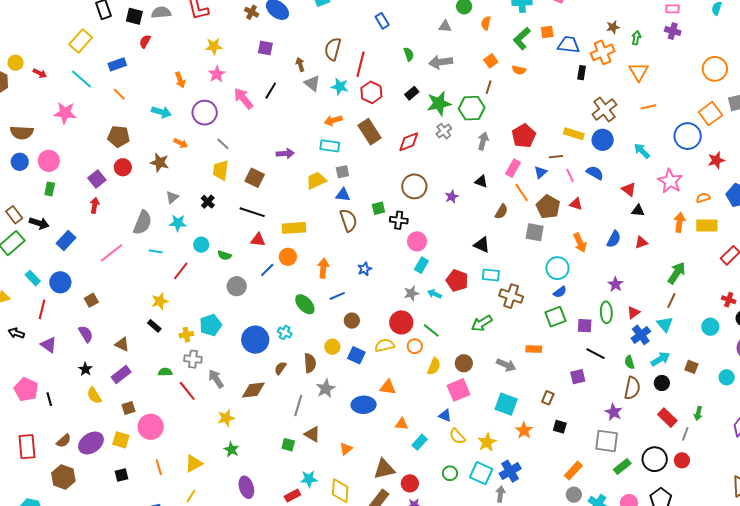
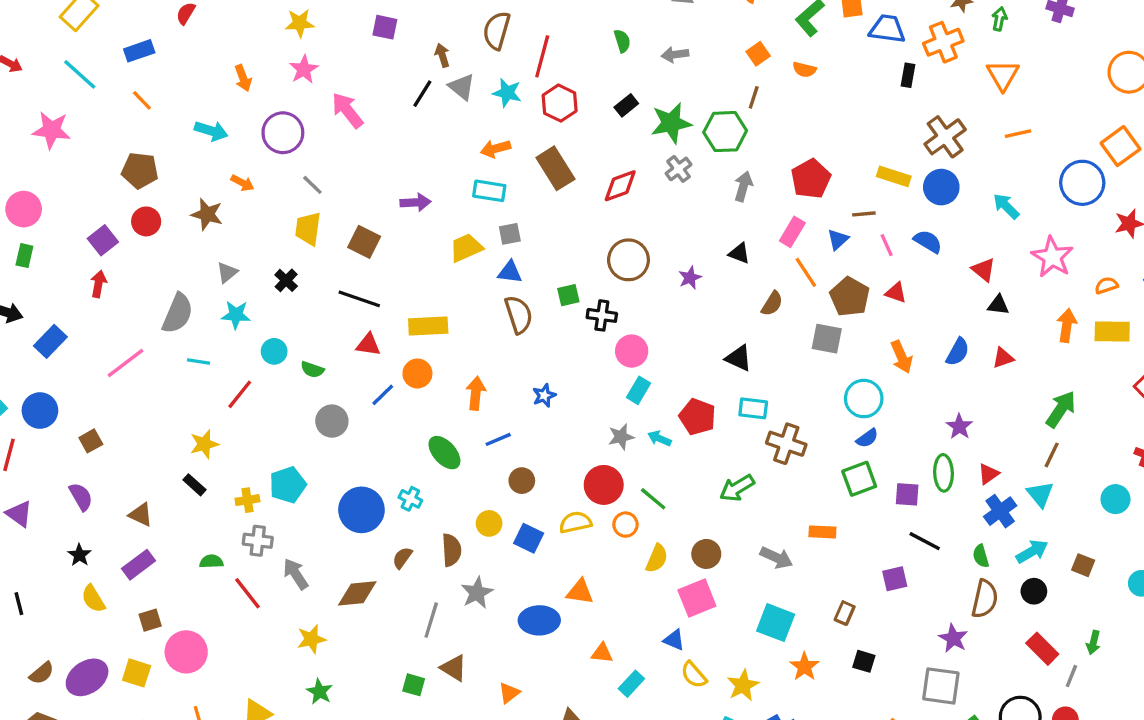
gray arrow: (441, 62) -> (675, 54), size x0.7
black line: (271, 91) -> (422, 94), moved

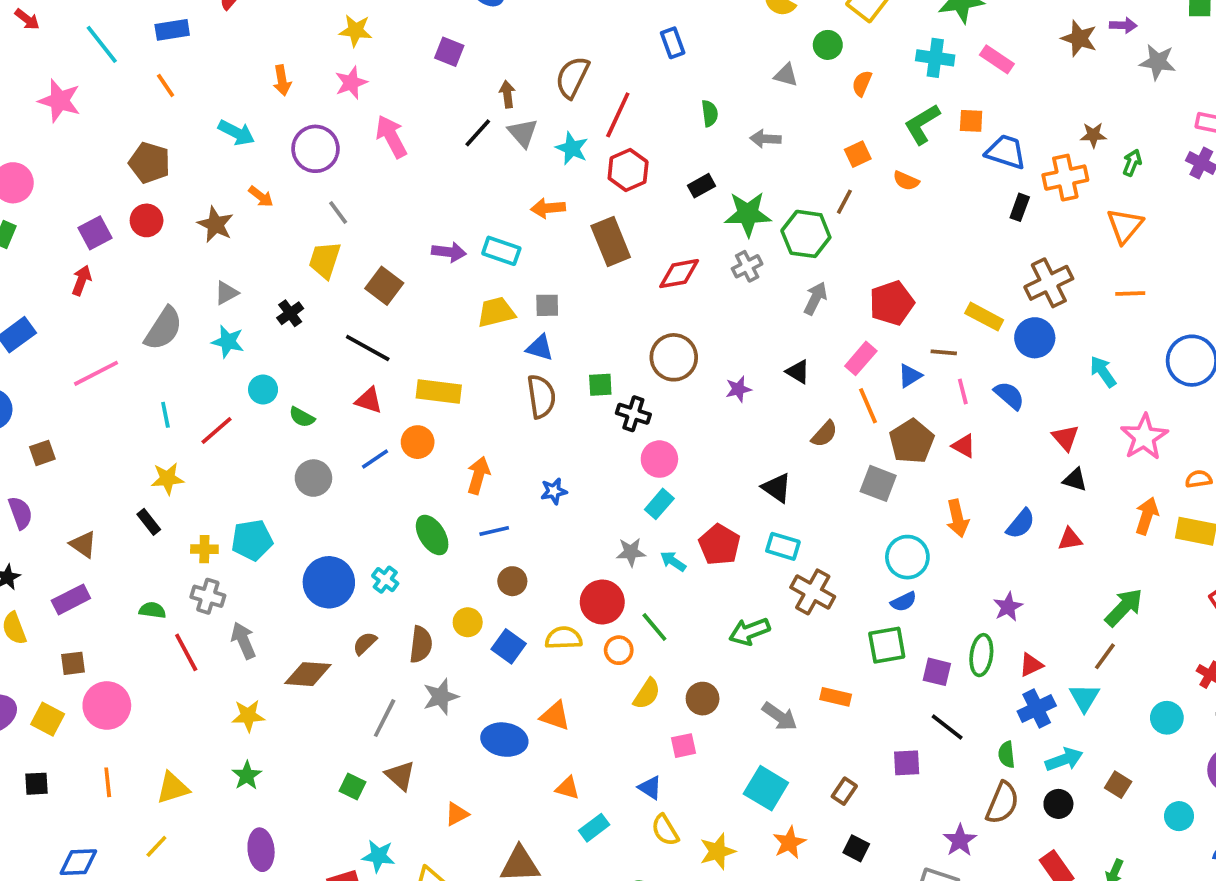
cyan rectangle: (489, 191) -> (501, 251), moved
cyan line: (199, 361) -> (165, 415), moved, turned 60
pink square: (697, 598) -> (684, 746), size x0.6

